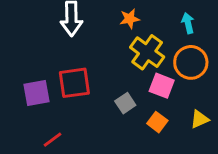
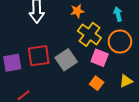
gray square: (125, 103) -> (66, 60), moved, size x1.5

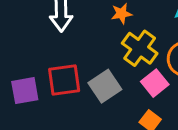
pink square: (100, 58) -> (155, 83), turned 30

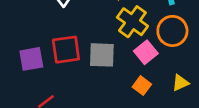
gray square: (105, 86) -> (102, 55), turned 36

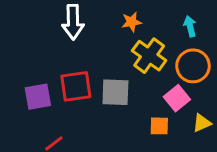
pink square: (146, 52) -> (177, 98), moved
orange square: (142, 86) -> (159, 126), turned -36

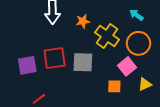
orange star: (132, 22) -> (83, 21), moved
cyan arrow: (190, 26) -> (136, 15), turned -40

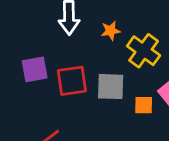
purple square: (27, 65) -> (35, 69), moved
orange square: (114, 86) -> (144, 105), moved

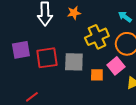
orange star: (111, 31) -> (74, 13), moved
yellow cross: (144, 51) -> (97, 37), turned 30

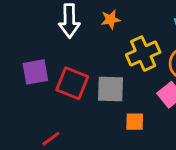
red square: (47, 58) -> (72, 83), turned 30
orange square: (97, 75) -> (135, 122), moved

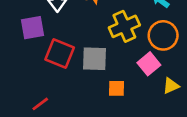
purple square: (35, 72) -> (32, 28), moved

